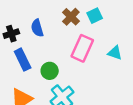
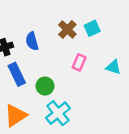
pink rectangle: (82, 48) -> (79, 62), size x0.6

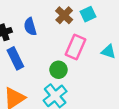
pink rectangle: (79, 62) -> (76, 47), size x1.5
green circle: (45, 86) -> (58, 70), moved

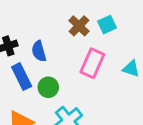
blue semicircle: (30, 27) -> (39, 51), moved
green circle: (58, 70) -> (48, 87), moved

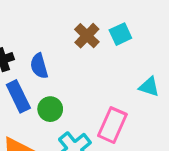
pink rectangle: (92, 63) -> (112, 125), moved

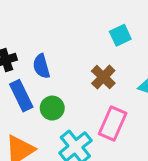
brown cross: (87, 36) -> (103, 77), moved

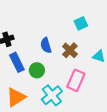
blue semicircle: (41, 66) -> (46, 45), moved

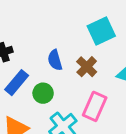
cyan square: (81, 23) -> (101, 31), size x1.5
blue rectangle: (17, 62) -> (17, 83), turned 66

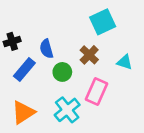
blue semicircle: (55, 60) -> (46, 49), moved
green circle: (43, 93) -> (62, 72), moved

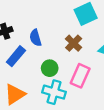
green circle: (62, 72) -> (50, 68), moved
cyan cross: (67, 110) -> (54, 92), turned -35

